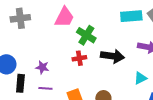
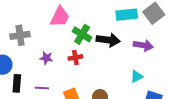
gray cross: (20, 18) -> (20, 35), moved
black arrow: (112, 56) -> (108, 40), moved
purple star: (42, 67) -> (46, 58), moved

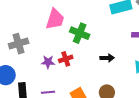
black arrow: (108, 40) -> (107, 58), moved, size x0.6
red cross: (75, 57) -> (66, 59), moved

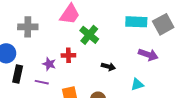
purple star: (48, 62) -> (49, 64), moved

